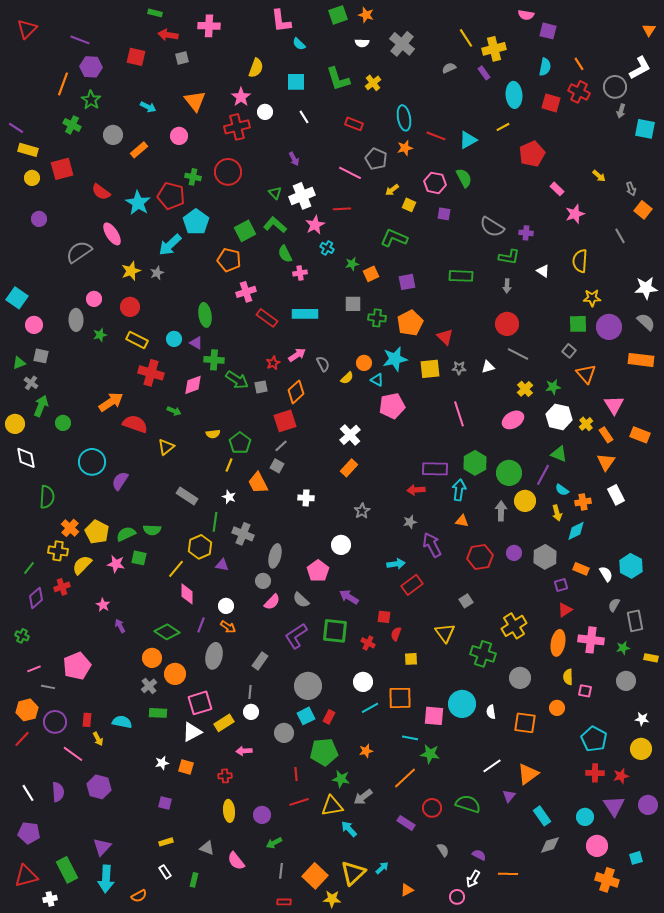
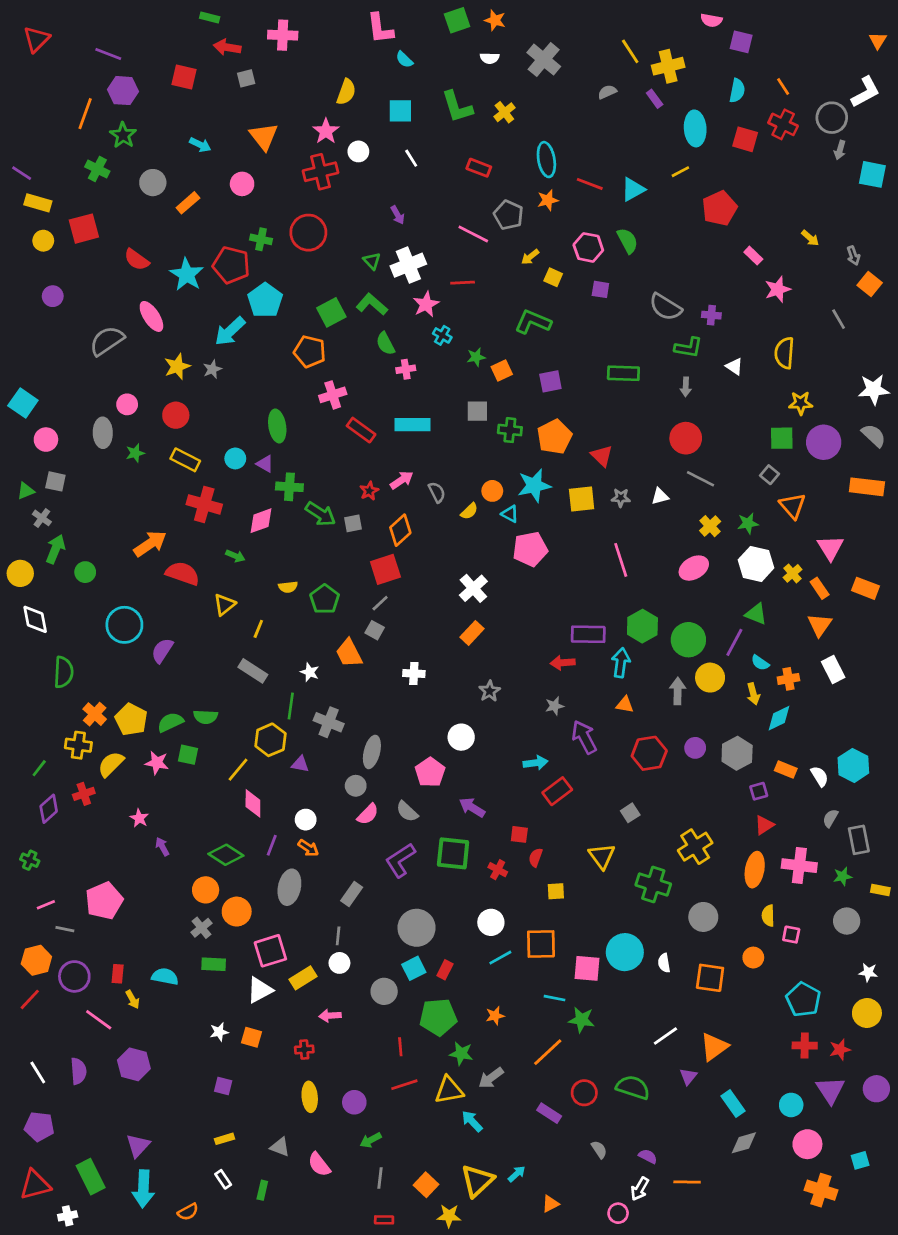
yellow line: (229, 465) -> (258, 629), moved
orange square: (315, 876) -> (426, 1185), size x0.7

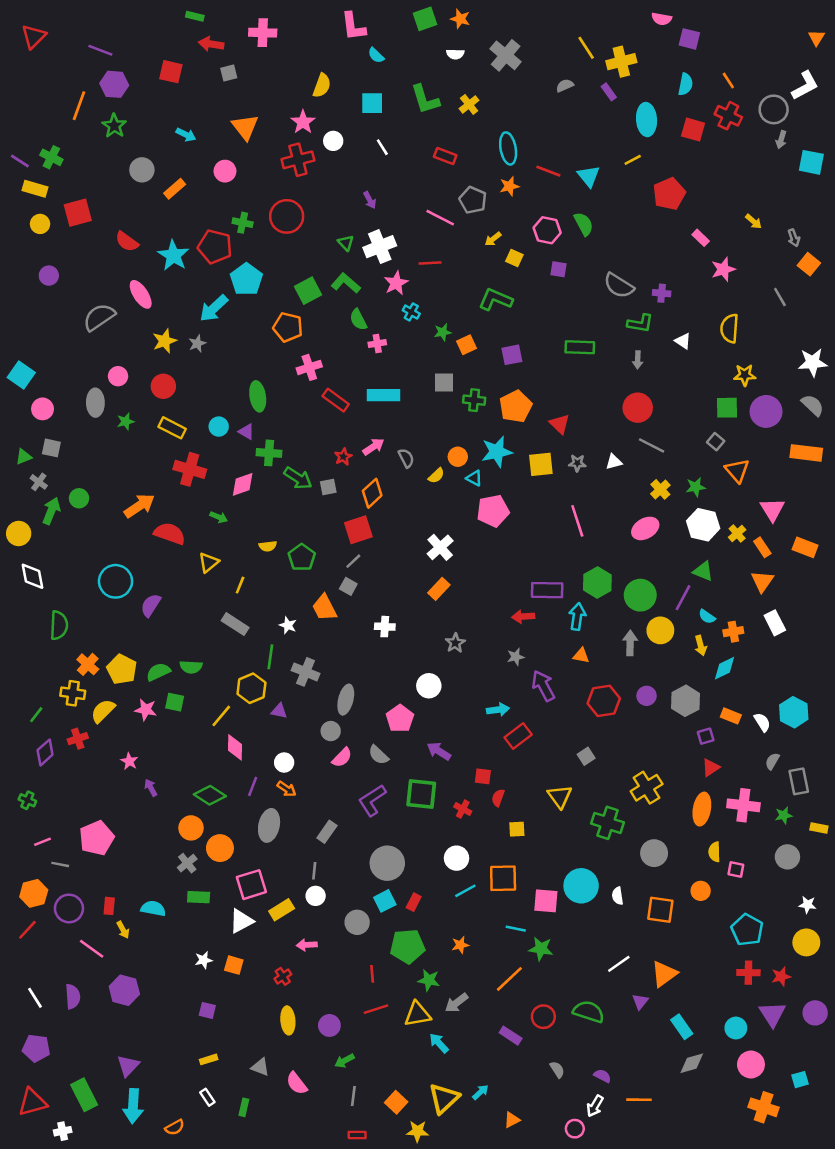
green cross: (97, 169) -> (51, 157), moved
cyan triangle: (633, 189) -> (589, 176), turned -40
green circle: (85, 572) -> (79, 498), moved
red cross: (304, 1050) -> (283, 976), turned -30

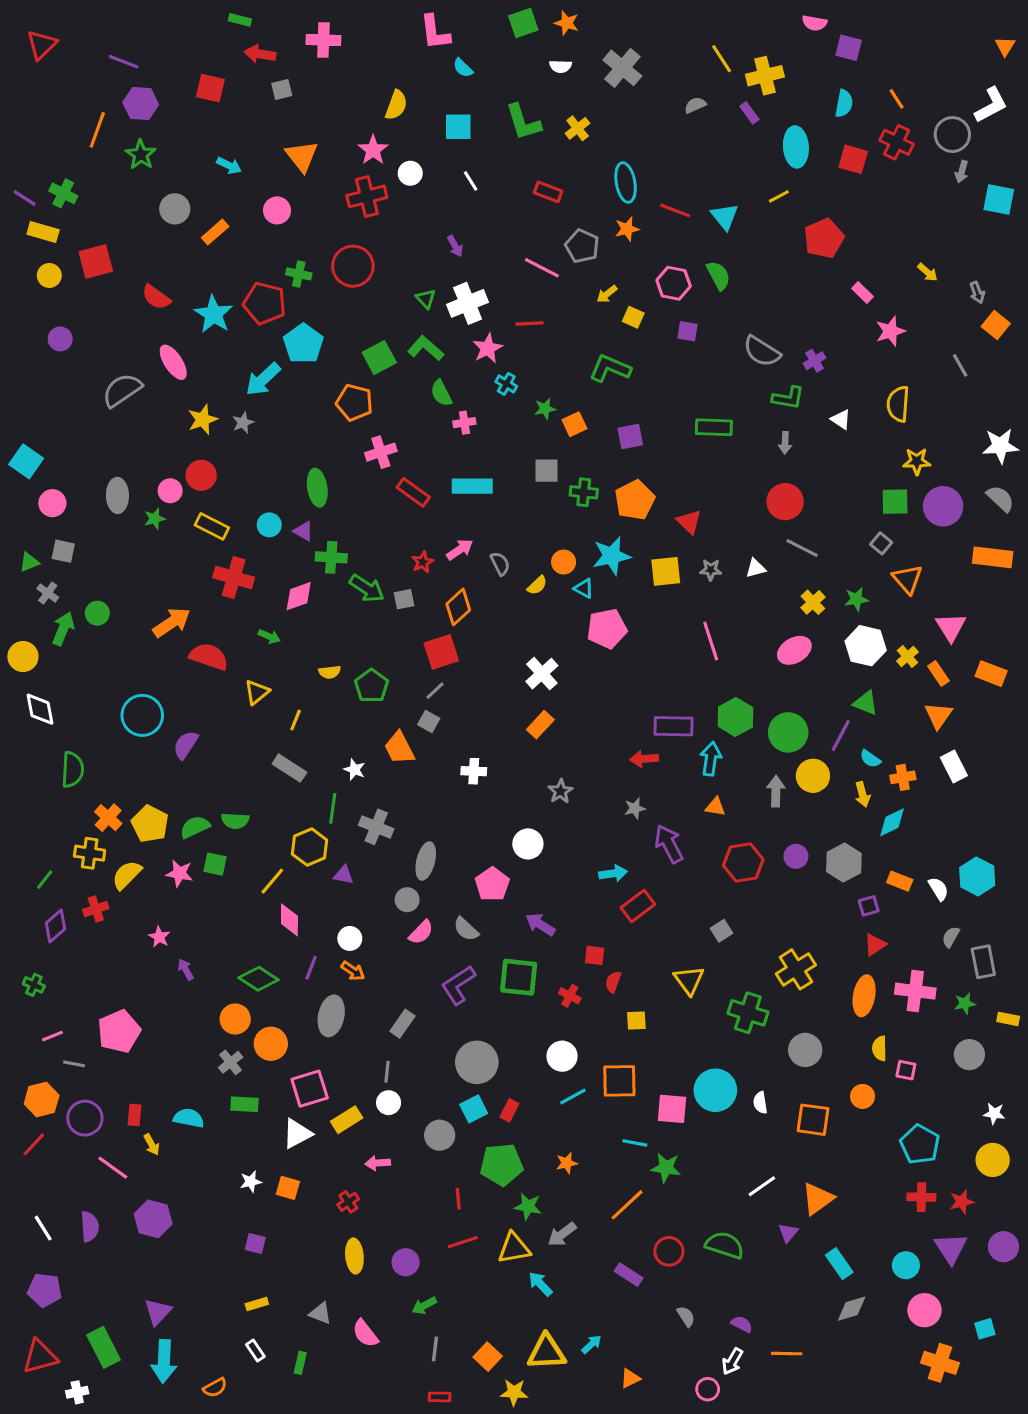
purple cross: (662, 293) -> (815, 361), turned -36
pink circle: (118, 376) -> (170, 491), moved
yellow triangle: (444, 1098) -> (547, 1352), turned 40

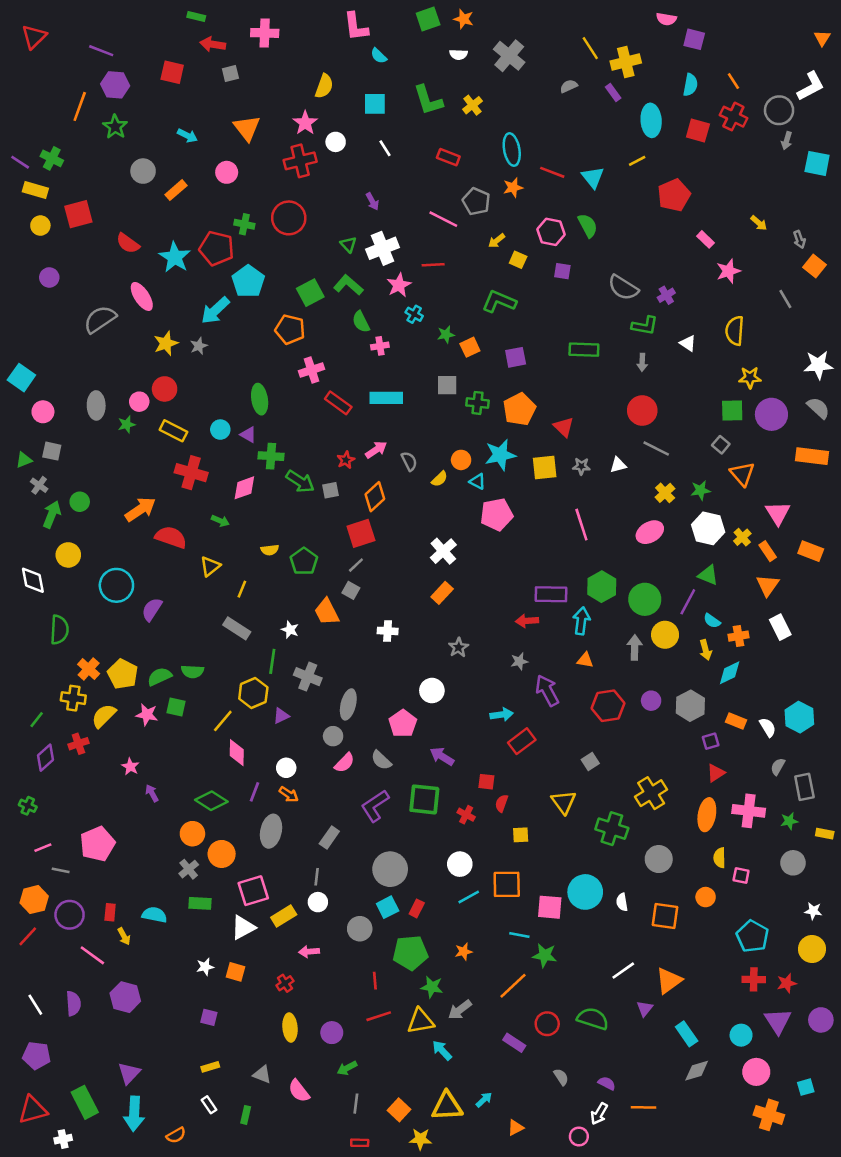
yellow circle: (23, 657) -> (68, 555), moved
purple triangle: (344, 875) -> (281, 716), turned -36

